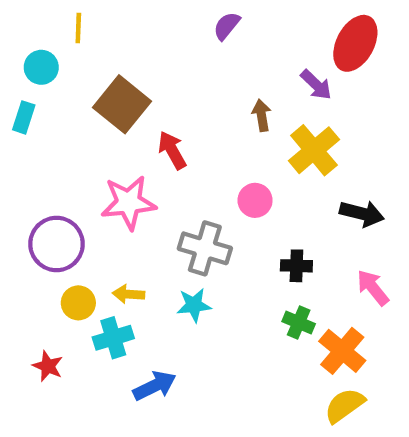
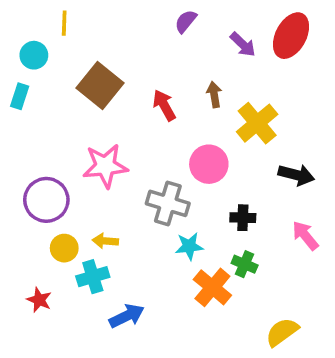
purple arrow: (316, 85) -> (243, 45), moved
red arrow: (172, 150) -> (164, 105), moved
pink circle: (255, 200) -> (209, 164), size x1.4
cyan star: (194, 305) -> (189, 246), moved
orange cross: (342, 351) -> (212, 287), moved

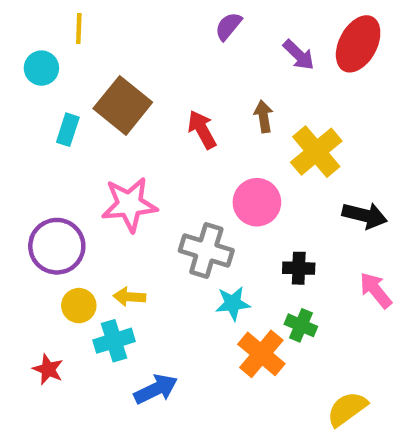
cyan rectangle: (20, 96) -> (68, 130), moved

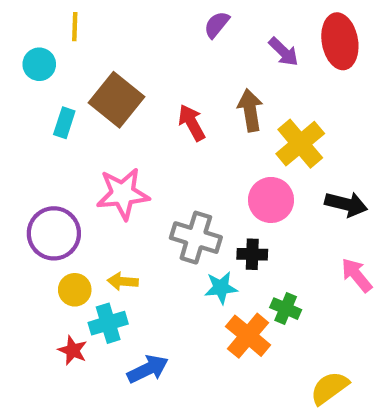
red ellipse: (358, 44) -> (340, 41), turned -38
brown arrow: (264, 116) -> (250, 110), size x1.4
pink circle: (257, 202) -> (271, 200), moved
black cross: (299, 268) -> (252, 254), moved
red star: (48, 369) -> (73, 350), moved

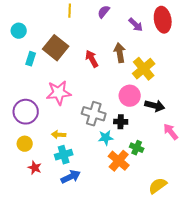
yellow line: (75, 27) -> (70, 11), moved
black arrow: (346, 204) -> (155, 106), moved
yellow circle: (75, 290) -> (25, 144), moved
cyan cross: (108, 323) -> (64, 155), moved

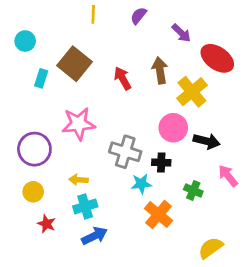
red ellipse: (163, 20) -> (217, 58), moved, turned -45
green cross: (137, 148) -> (193, 190), moved

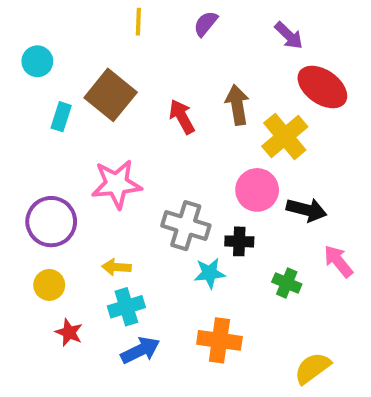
purple arrow: (181, 33) -> (289, 36), moved
orange cross: (159, 214) -> (219, 340), moved, turned -32

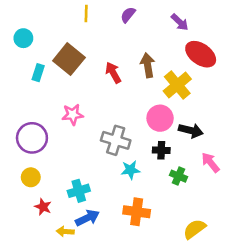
pink star: (117, 184) -> (73, 114), size x0.7
black cross: (239, 241) -> (161, 150), moved
yellow arrow: (117, 267) -> (65, 231), moved

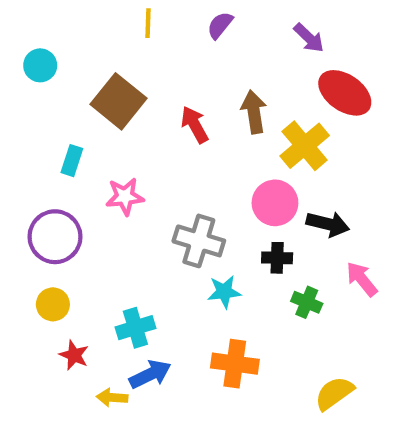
cyan rectangle: (38, 73) -> (72, 161), moved

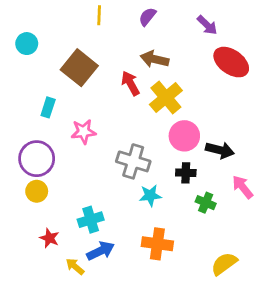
brown arrow: (254, 112) -> (155, 59), moved, turned -68
yellow cross: (305, 146) -> (166, 98), moved
yellow circle: (53, 304) -> (37, 191), moved
yellow arrow: (112, 397) -> (75, 267), turned 36

